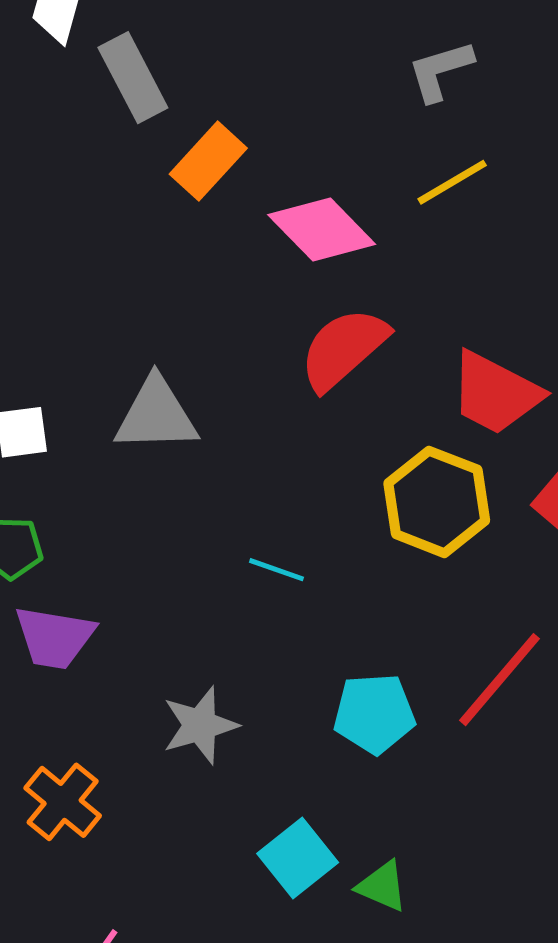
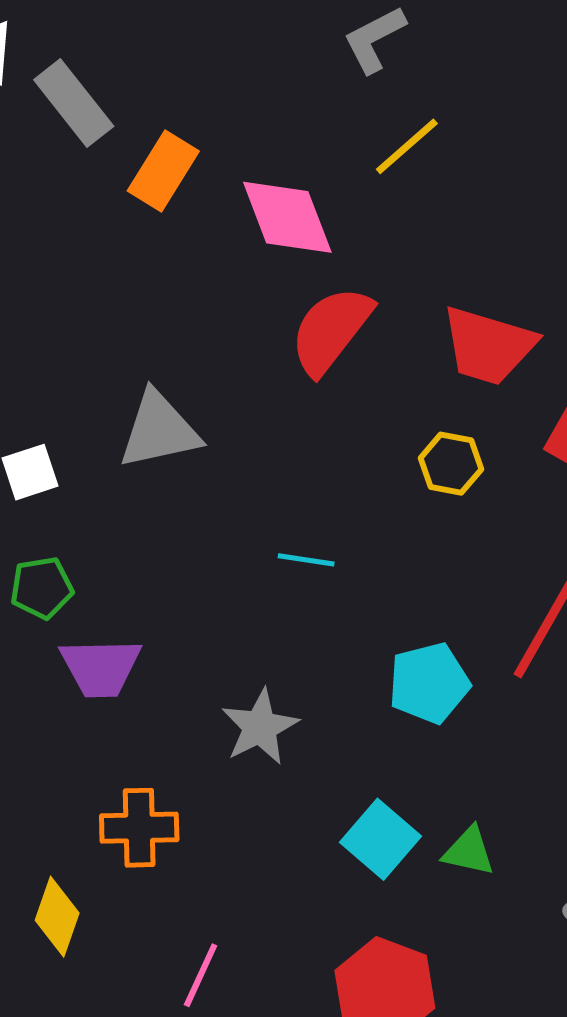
pink diamond: (322, 229) -> (287, 217), turned 34
yellow hexagon: (437, 502) -> (451, 464), size x0.6
orange cross: (63, 802) -> (139, 828), turned -30

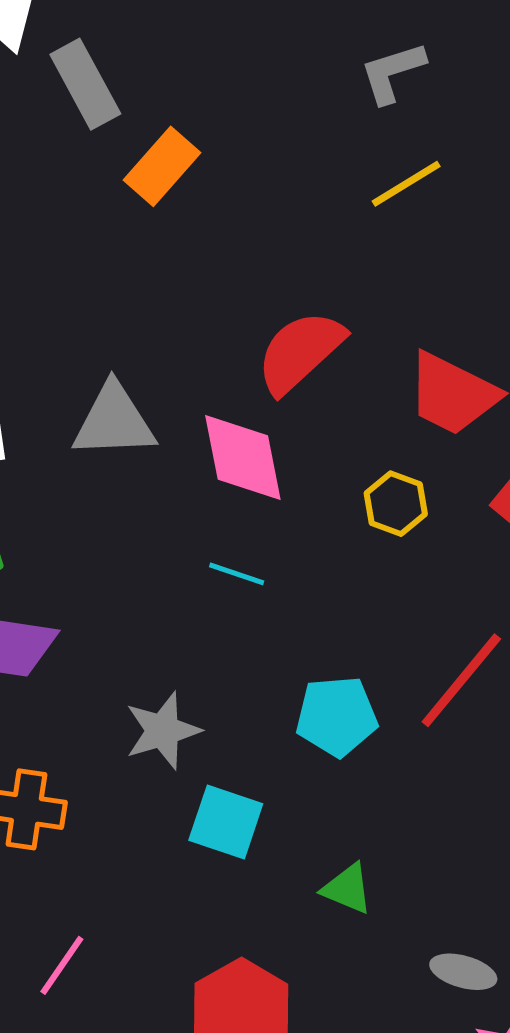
pink diamond: (287, 217) -> (243, 458), moved
cyan square: (380, 839) -> (226, 822), moved, turned -32

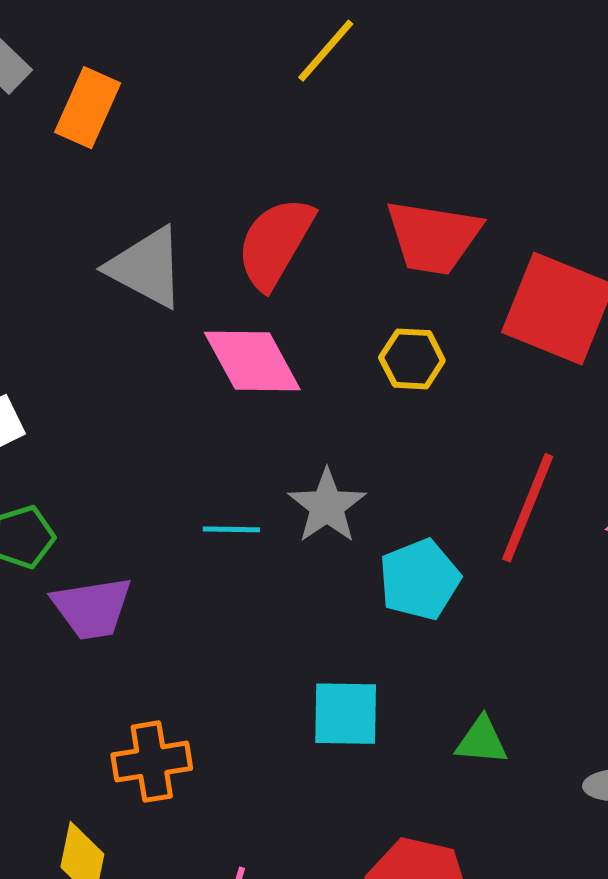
gray triangle: (114, 421) -> (146, 267), moved, turned 48
cyan line: (237, 574) -> (231, 529), moved
gray star: (163, 731) -> (327, 506), moved

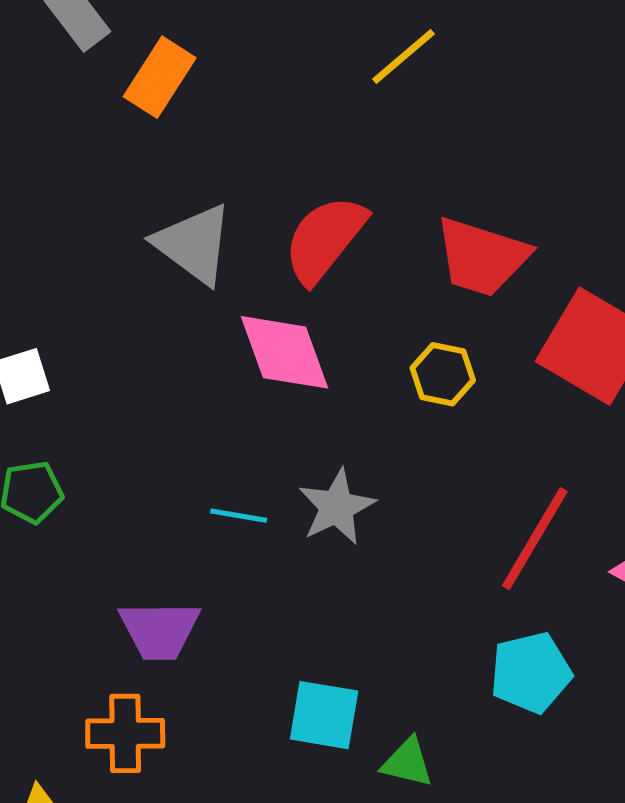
cyan pentagon: (420, 579) -> (531, 673), moved
purple trapezoid: (92, 608) -> (159, 630), moved
green triangle: (482, 741) -> (407, 762), moved

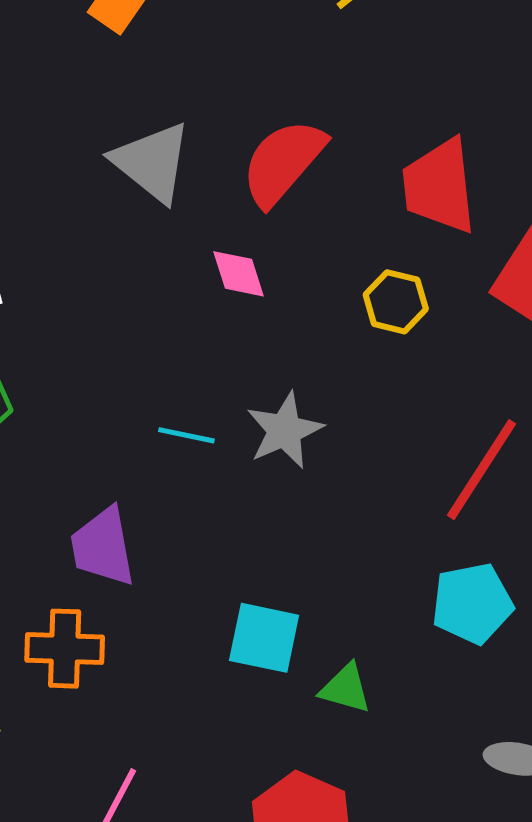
red trapezoid: (482, 257) -> (439, 186), turned 64
pink diamond: (285, 352) -> (238, 274), size x0.6
purple trapezoid: (159, 630) -> (103, 547), turned 78

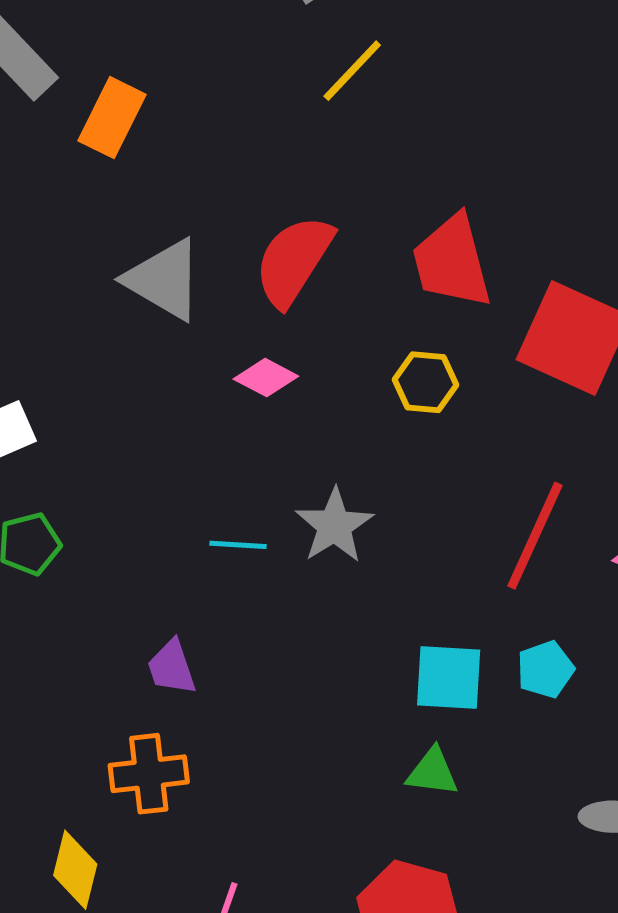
pink diamond: (238, 274) -> (266, 378), turned -36
purple trapezoid: (103, 547) -> (172, 667), size x0.7
cyan pentagon: (472, 603) -> (545, 669), size x0.7
cyan square: (264, 638) -> (449, 678), moved

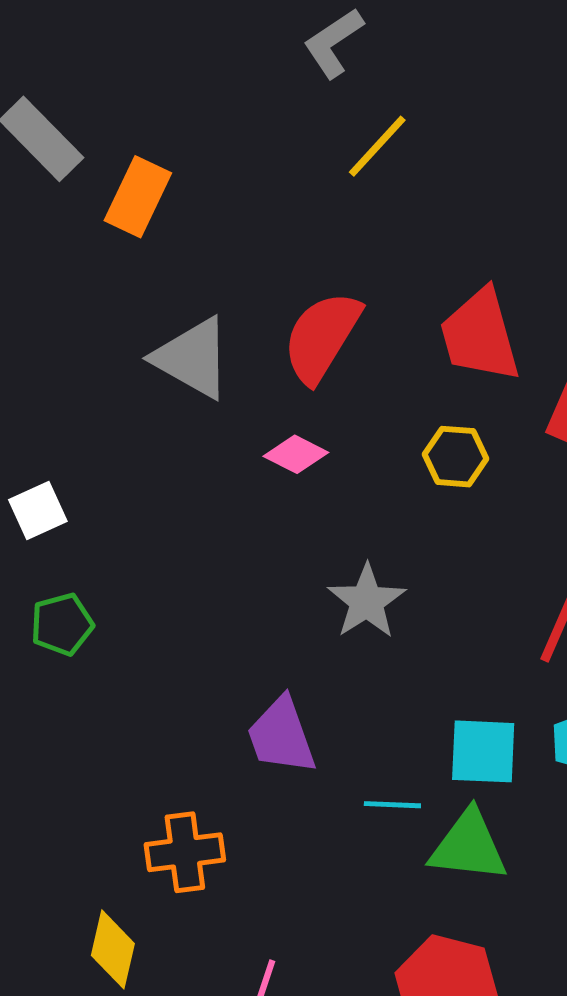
cyan line: (238, 545) -> (392, 805), moved
purple trapezoid: (172, 667) -> (281, 736), moved, size x1.4
green triangle: (432, 772) -> (468, 846), size x1.5

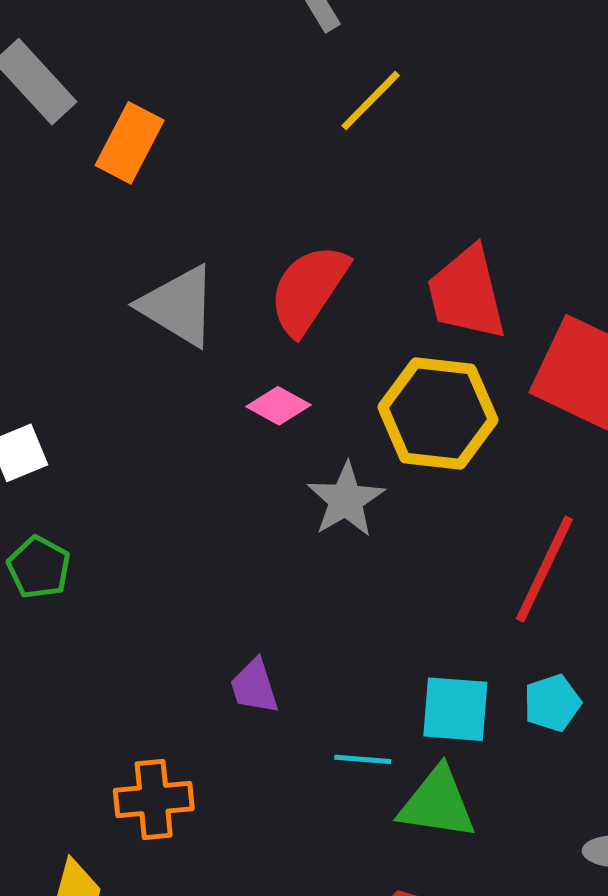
yellow hexagon: (455, 457) -> (438, 414), size x1.8
gray star: (367, 601) -> (346, 500), moved
green pentagon: (62, 624) -> (39, 567), turned -30
purple trapezoid: (281, 736) -> (254, 686), size x0.7

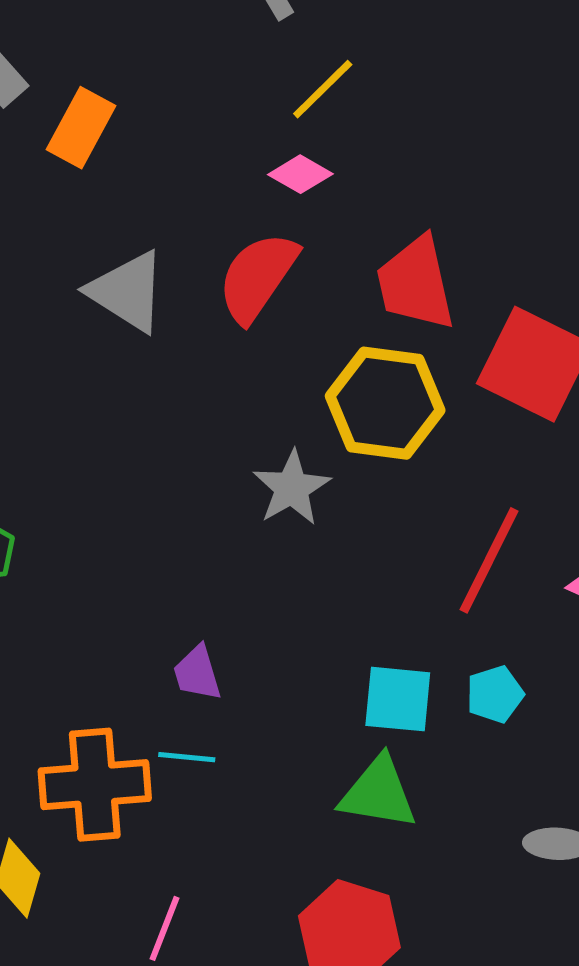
pink diamond: (279, 406) -> (300, 174), moved
cyan line: (363, 759) -> (187, 757), moved
orange cross: (154, 800) -> (95, 785), size x1.4

